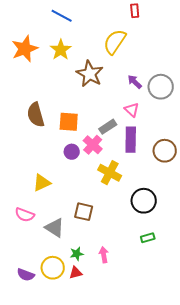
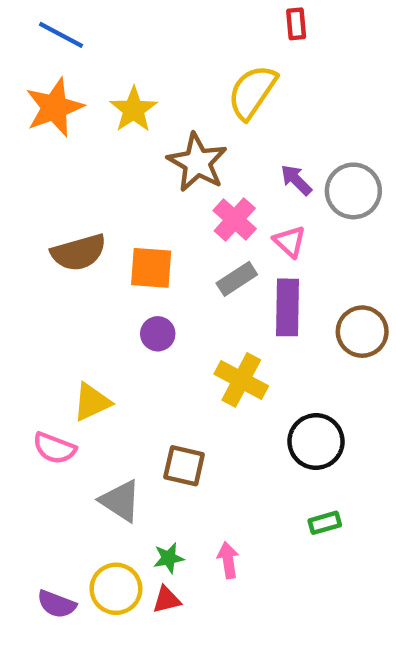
blue line: (62, 16) -> (61, 35), moved
brown semicircle: (36, 115) -> (79, 252), turned -90
pink cross: (93, 145) -> (235, 220), moved
pink semicircle: (25, 215) -> (54, 448), moved

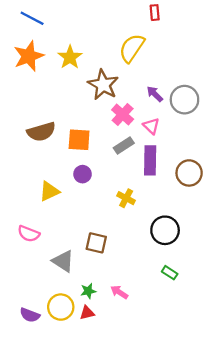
yellow cross: (241, 380) -> (126, 198), size x0.7
yellow triangle: (92, 402) -> (49, 191), moved
green rectangle: (325, 523) -> (170, 273), turned 49
pink arrow: (228, 560) -> (119, 292), turned -48

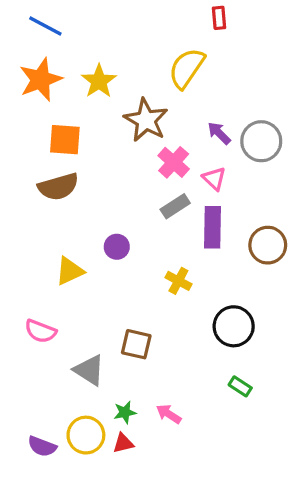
orange square: (79, 140) -> (65, 140), moved

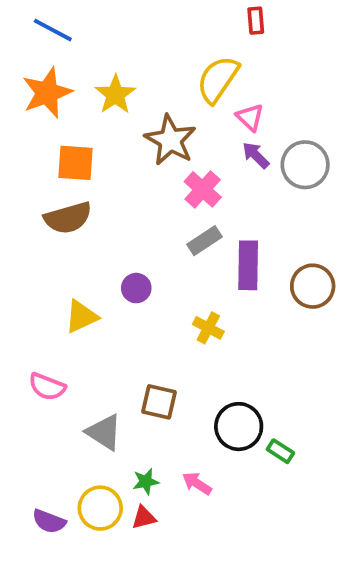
pink triangle: (214, 179) -> (250, 117), moved
black circle: (234, 326) -> (239, 427), moved

